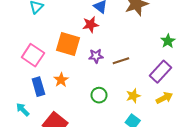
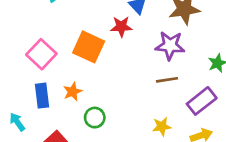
purple star: (96, 56) -> (170, 46), moved, size x1.5
brown line: (121, 61) -> (167, 80), moved
green circle: (99, 95) -> (95, 118), moved

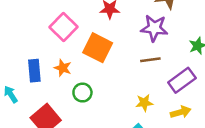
orange square: (89, 47) -> (98, 48), moved
pink square: (41, 54) -> (64, 27), moved
orange star: (73, 92) -> (63, 68), turned -30

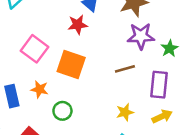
purple star: (154, 28) -> (141, 36), moved
purple rectangle: (182, 80) -> (159, 85), turned -40

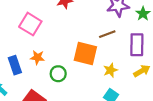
orange square: (71, 64) -> (85, 54), moved

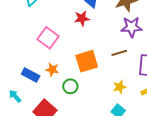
orange square: (85, 54) -> (87, 61), moved, turned -35
blue rectangle: (15, 65) -> (31, 75), turned -48

